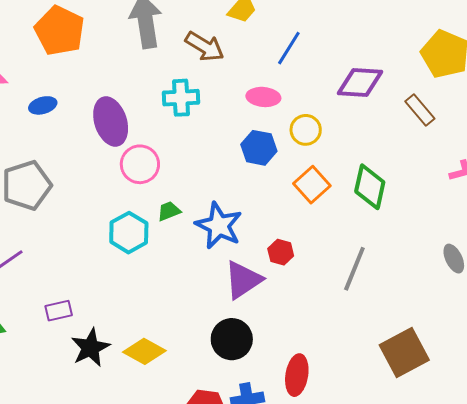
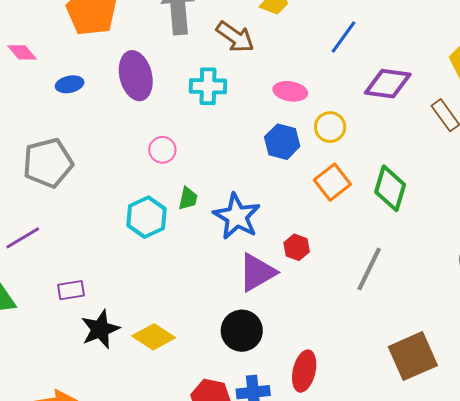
blue line: (289, 48) -> (343, 37), moved
purple ellipse: (111, 122) -> (136, 76), moved
pink circle: (140, 164) -> (162, 150), size x0.7
green trapezoid: (169, 211) -> (188, 198), turned 120

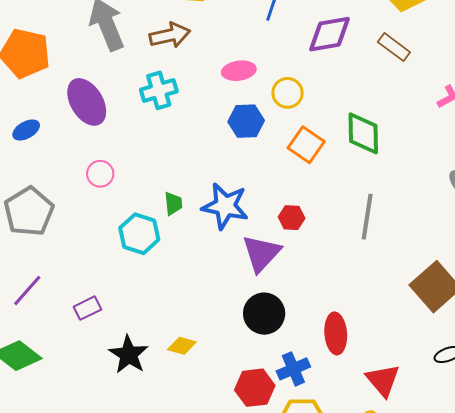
brown arrow: (235, 37) -> (170, 35), turned -30
pink circle: (162, 150) -> (100, 174), moved
purple rectangle: (71, 290) -> (87, 308), moved
yellow diamond: (154, 337) -> (182, 346), size x0.7

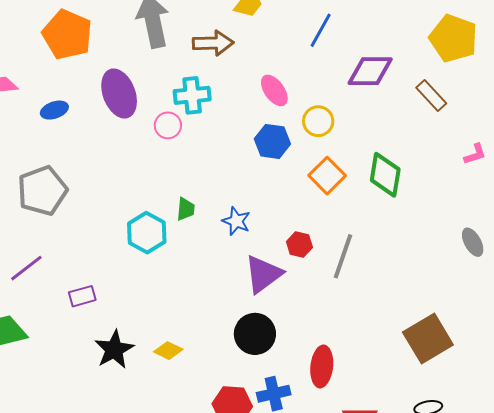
pink ellipse: (239, 71) -> (274, 90), turned 52
pink circle: (100, 174) -> (168, 125), moved
blue star: (225, 206) -> (236, 221), size x0.6
gray line: (367, 217) -> (343, 256), moved

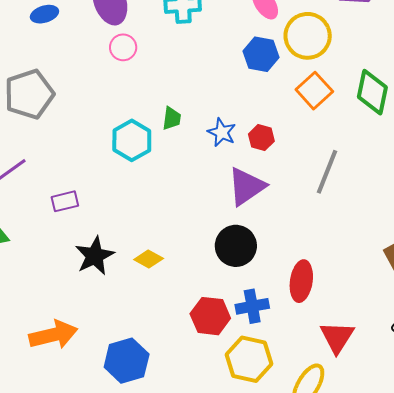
yellow circle: (318, 121) -> (308, 36), size x1.5
pink circle: (168, 125) -> (123, 47), moved
red hexagon: (299, 245) -> (261, 138), moved

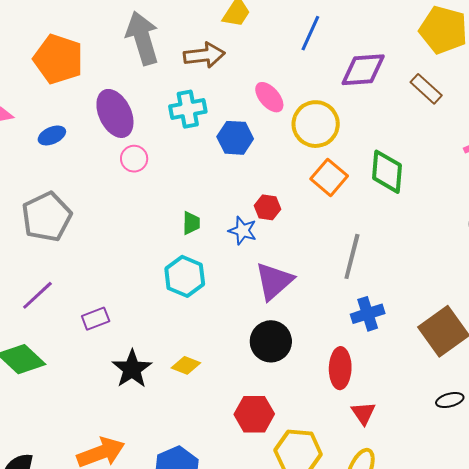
blue hexagon: (261, 54) -> (235, 138), moved
red hexagon: (261, 138) -> (268, 207), moved
cyan hexagon: (132, 140) -> (185, 276), moved
blue cross: (252, 306) -> (368, 314), moved
red triangle: (337, 337) -> (363, 413), moved, size x0.7

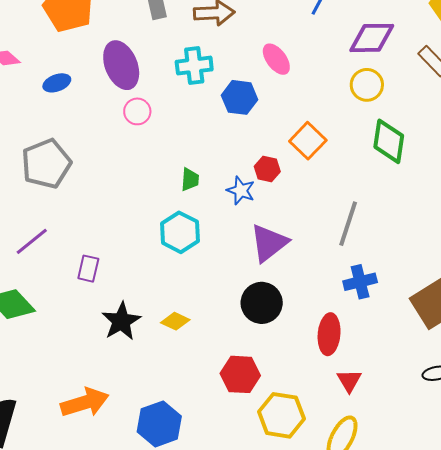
yellow circle: (316, 124) -> (367, 85), moved, size x0.7
orange square: (329, 177) -> (308, 141), moved
purple rectangle: (96, 319) -> (88, 269), turned -60

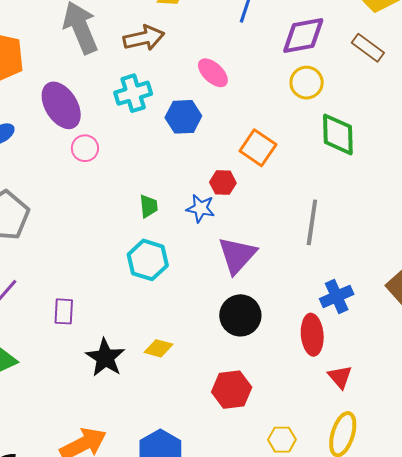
blue cross: (360, 282) -> (337, 296), moved
yellow hexagon: (281, 415) -> (282, 440), moved, size x0.6

